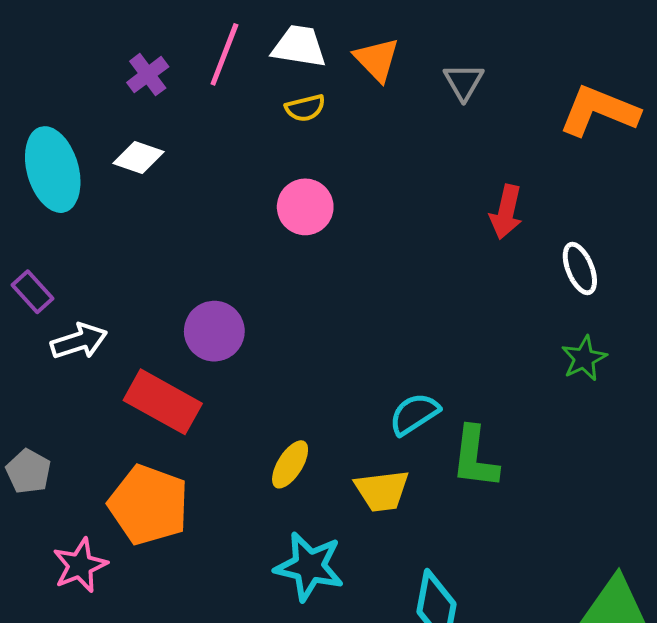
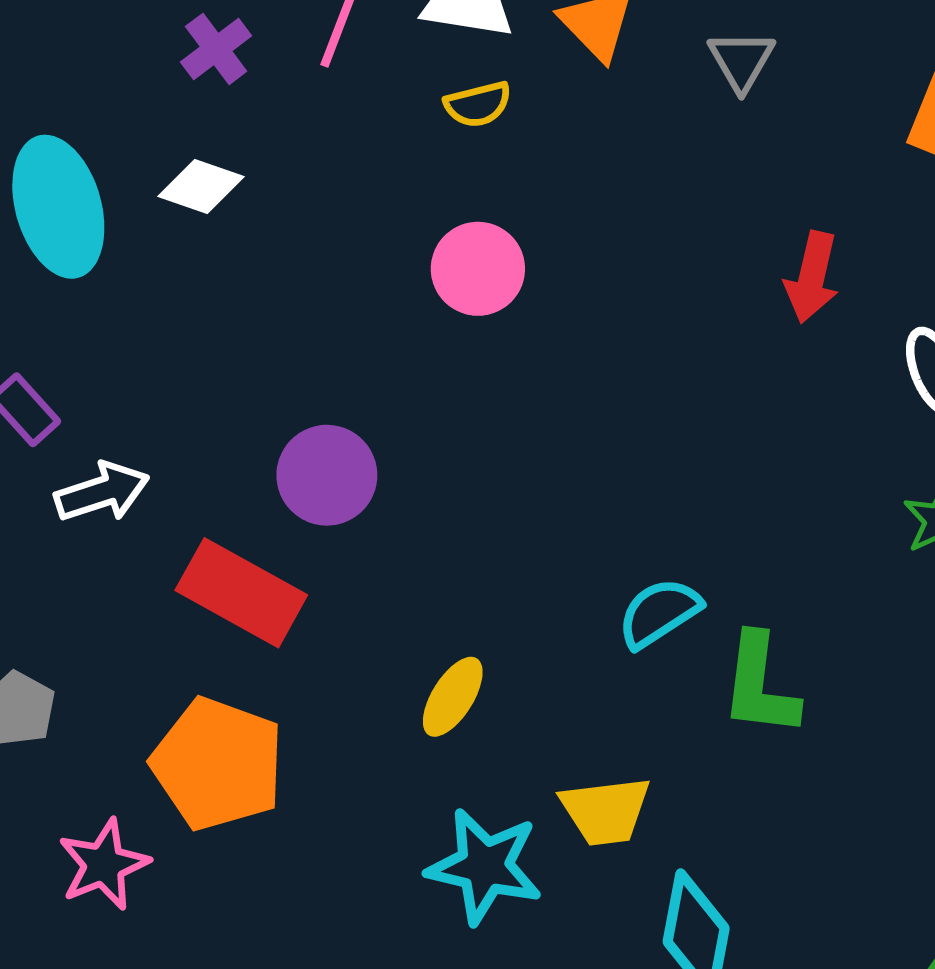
yellow trapezoid: (382, 491) -> (605, 811), moved

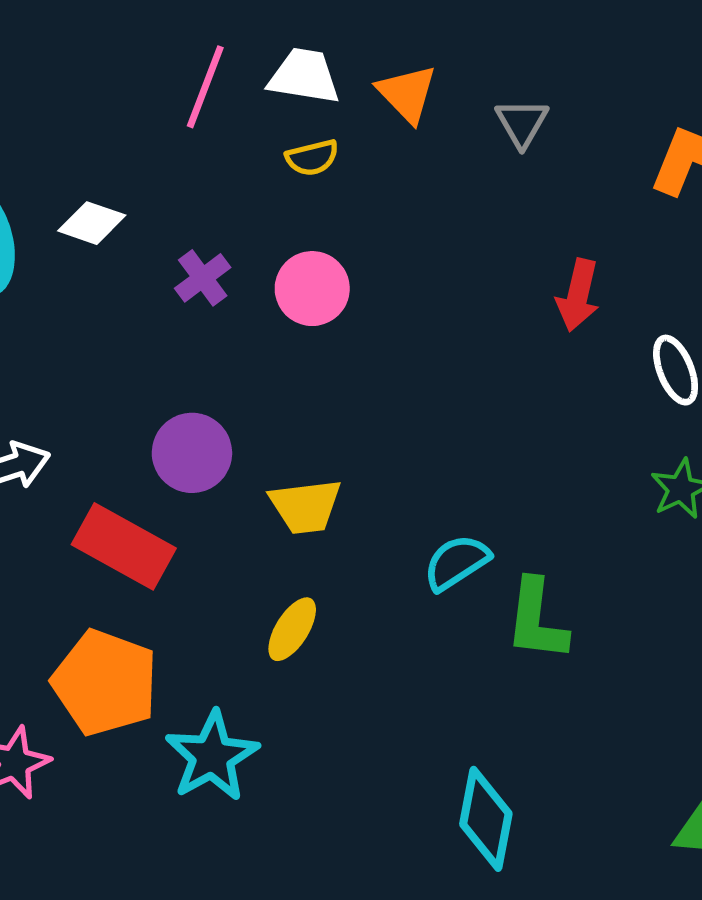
purple cross: (216, 49) -> (203, 278), moved
yellow trapezoid: (605, 811) -> (305, 506), moved
cyan star: (485, 866) -> (212, 756), moved, turned 30

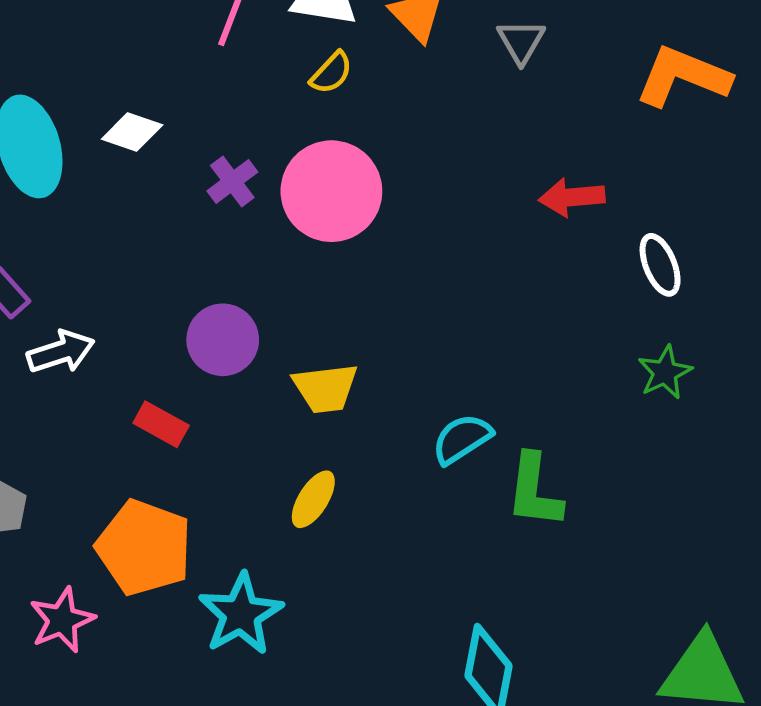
yellow semicircle: (312, 158) -> (331, 73), turned -33
pink circle: (312, 289) -> (331, 191), size x1.5
red arrow: (578, 295) -> (572, 197), turned 72
red rectangle: (124, 546) -> (161, 424), size x0.6

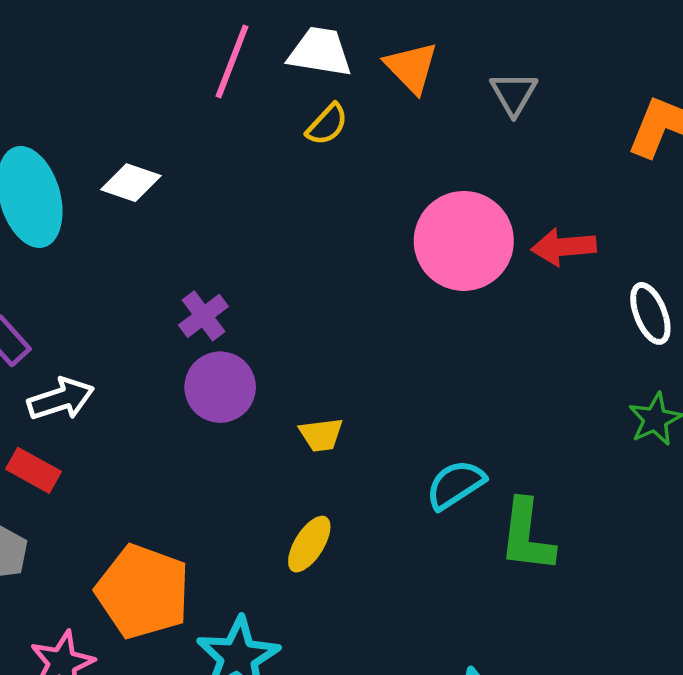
purple cross: (232, 182) -> (203, 316), moved
pink circle: (331, 191) -> (464, 241), moved
yellow trapezoid: (325, 388) -> (321, 435), size x0.7
red rectangle: (161, 424) -> (34, 470), moved

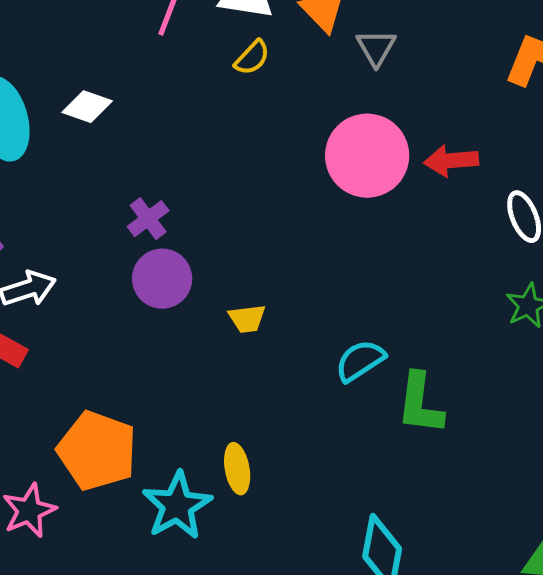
gray triangle: (514, 94) -> (376, 48), moved
yellow ellipse: (309, 544) -> (237, 469), moved, turned -42

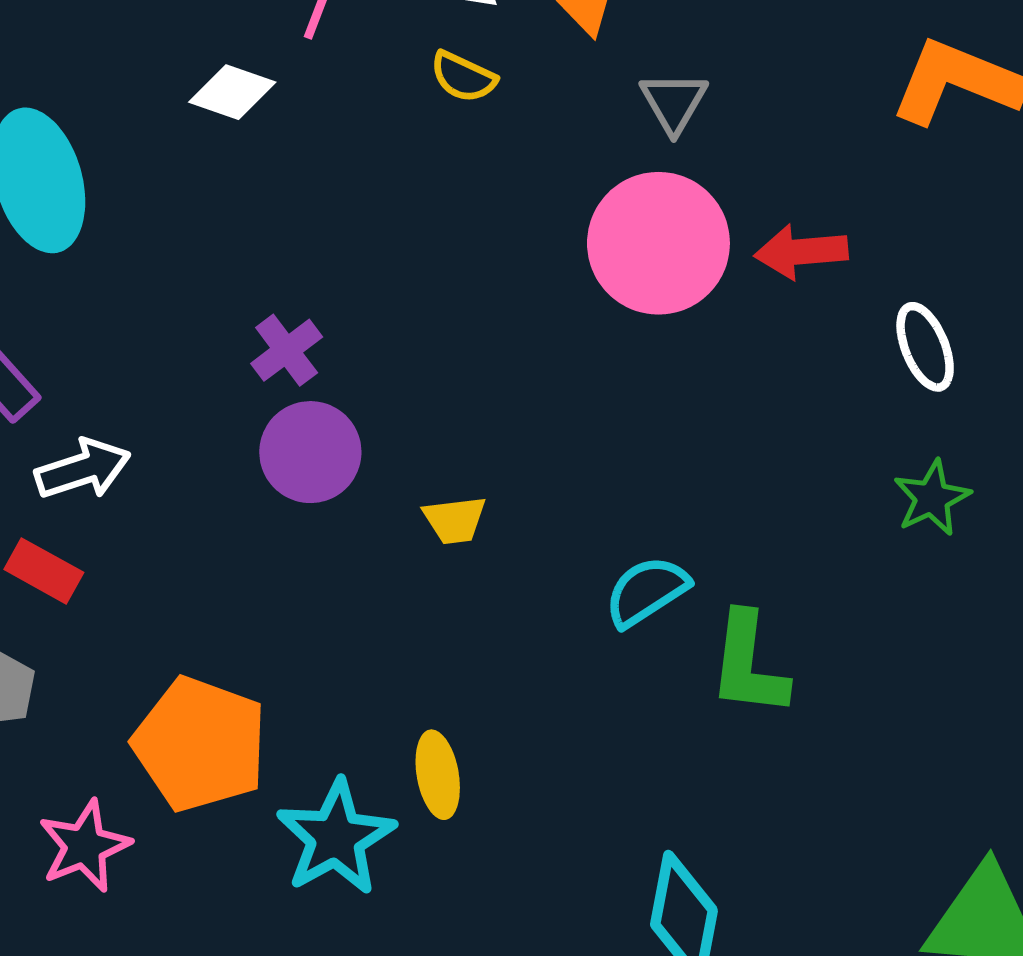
gray triangle: (376, 48) -> (674, 102), moved
yellow semicircle: (252, 58) -> (463, 77), turned 72
white diamond: (87, 107) -> (232, 92), moved

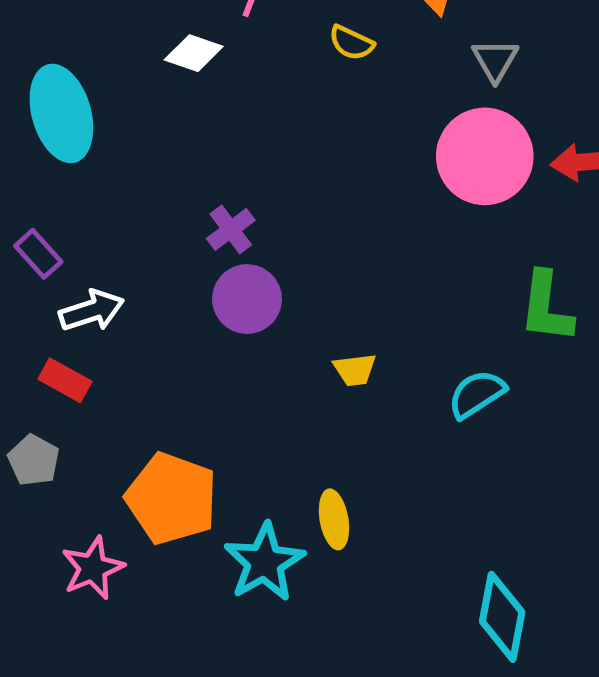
yellow trapezoid: (455, 520) -> (355, 370), moved
green L-shape: (748, 664) -> (546, 307), moved

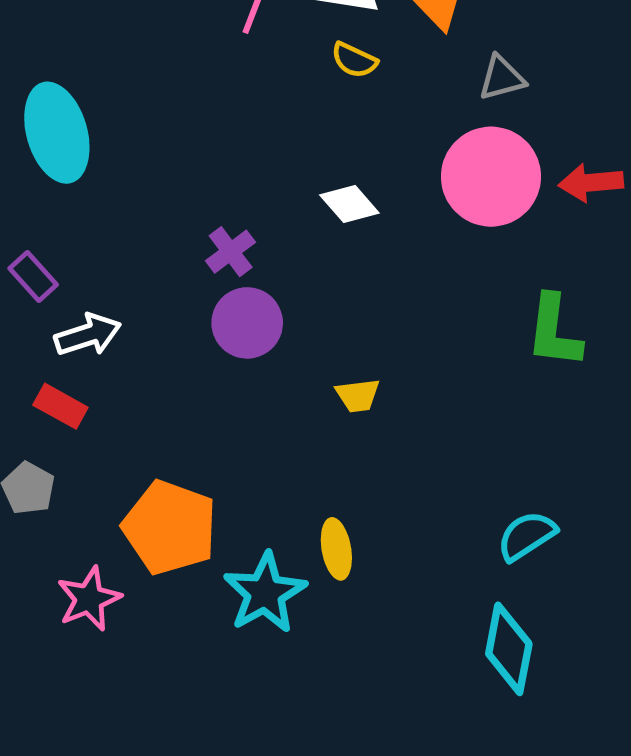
white diamond: (194, 53) -> (349, 204), moved, turned 30
gray triangle: (495, 60) -> (502, 78), turned 45
cyan semicircle: (477, 394) -> (527, 536), moved

